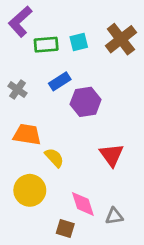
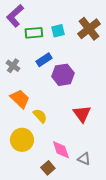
orange trapezoid: (27, 134) -> (20, 99), turned 35
gray triangle: (114, 216) -> (84, 159), turned 32
brown square: (65, 228) -> (48, 168), turned 32

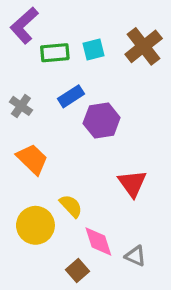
yellow semicircle: (40, 116) -> (71, 206), moved

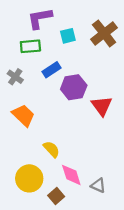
purple L-shape: (24, 25) -> (40, 18), moved, turned 32
green rectangle: (55, 53) -> (30, 46), moved
red triangle: (132, 183) -> (102, 106), moved
yellow circle: (35, 225) -> (29, 178), moved

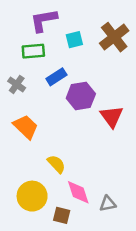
gray triangle: (98, 185) -> (108, 204), turned -35
brown square: (56, 196) -> (62, 215), turned -35

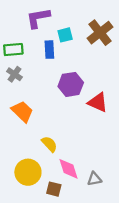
green rectangle: (33, 51) -> (13, 50), moved
blue rectangle: (56, 77) -> (49, 50), moved, turned -60
red triangle: (112, 117) -> (98, 102), turned -30

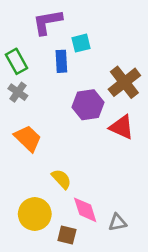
brown cross: (100, 33) -> (124, 82), moved
green rectangle: (13, 50) -> (17, 61), turned 66

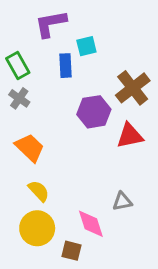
red triangle: (122, 127) -> (130, 136), turned -36
yellow semicircle: (61, 179) -> (39, 191), moved
gray triangle: (117, 222) -> (122, 201), moved

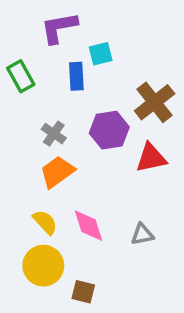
gray cross: (19, 98) -> (54, 134), moved
orange trapezoid: (30, 148) -> (57, 172), moved, turned -80
pink diamond: (91, 224) -> (88, 226), moved

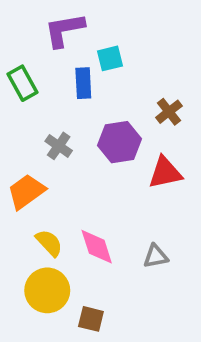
brown cross: (155, 102) -> (169, 112), size x0.6
orange trapezoid: (57, 172) -> (26, 192), moved

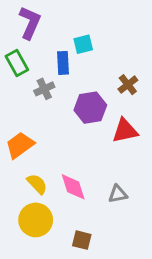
purple L-shape: (64, 30) -> (30, 23), moved, turned 124
gray cross: (59, 146) -> (44, 89), moved, turned 30
brown square: (91, 319) -> (82, 240), moved

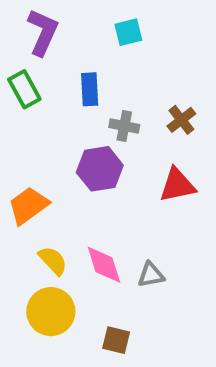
cyan square: (83, 44) -> (128, 32), moved
gray cross: (44, 89) -> (124, 126), moved, turned 36
purple hexagon: (90, 108) -> (100, 169), moved
gray triangle: (118, 194) -> (151, 275), moved

